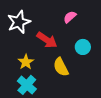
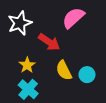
pink semicircle: (70, 17) -> (73, 18), size x1.6
cyan circle: (83, 47) -> (87, 75), moved

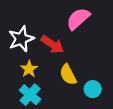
white star: (20, 23) -> (21, 39), moved
cyan circle: (87, 75) -> (93, 89), moved

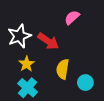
pink semicircle: (78, 19) -> (72, 17), size x0.7
yellow semicircle: (68, 75) -> (63, 69), turned 36

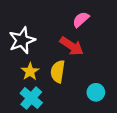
red arrow: (48, 41) -> (72, 46), moved
yellow semicircle: (63, 69) -> (58, 72), moved

